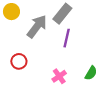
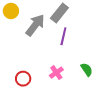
red circle: (19, 61) -> (23, 79), moved
green semicircle: (91, 73) -> (87, 70), turned -64

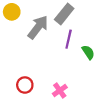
green semicircle: (87, 70) -> (88, 52), moved
pink cross: (56, 73) -> (60, 90), moved

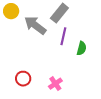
gray arrow: (38, 27) -> (35, 25), turned -90
green semicircle: (88, 52) -> (82, 48), turned 48

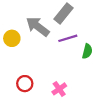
yellow circle: (11, 11) -> (12, 38), moved
purple line: (63, 36) -> (68, 38), turned 60

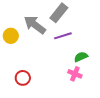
green semicircle: (87, 51) -> (81, 57), moved, turned -128
pink cross: (59, 89) -> (75, 74), moved, turned -32

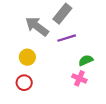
yellow circle: (11, 36) -> (27, 57), moved

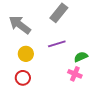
gray arrow: (37, 26) -> (20, 25), moved
purple line: (67, 38) -> (57, 44), moved

